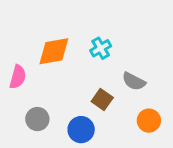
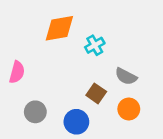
orange diamond: (54, 51) -> (59, 28), moved
orange circle: (149, 121) -> (129, 109), moved

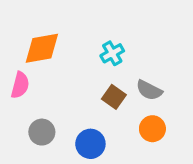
orange diamond: (59, 28) -> (42, 48), moved
brown square: (96, 93) -> (114, 97), moved

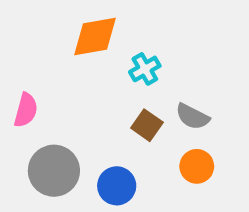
orange diamond: (42, 48) -> (95, 37), moved
gray circle: (42, 132) -> (54, 171), size x1.5

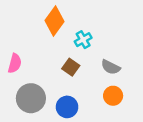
orange diamond: (95, 37) -> (55, 21), turned -44
brown square: (147, 125) -> (71, 67), moved

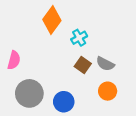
brown square: (71, 67) -> (83, 65), moved

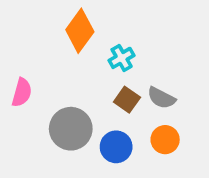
gray circle: (29, 93) -> (71, 129), moved
blue circle: (64, 102) -> (116, 147), moved

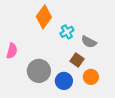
gray semicircle: (161, 98) -> (89, 42), moved
brown square: (127, 100) -> (77, 60), moved

